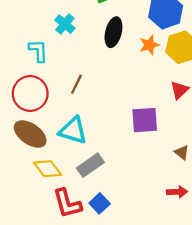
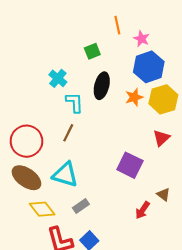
cyan L-shape: (38, 51) -> (75, 102), moved
purple square: (145, 120) -> (130, 165), turned 30
gray rectangle: (90, 165) -> (81, 206), size x0.7
red arrow: (177, 192) -> (143, 210), moved, turned 126

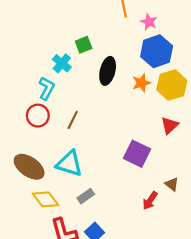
green square: (92, 51) -> (84, 45), moved
cyan L-shape: (75, 102) -> (47, 88), moved, turned 30
red circle: (26, 141) -> (38, 116), moved, size x0.7

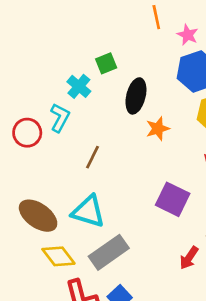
orange star: (141, 83) -> (158, 129), moved
red circle: (38, 116) -> (27, 133), moved
gray rectangle: (86, 196) -> (109, 252), size x1.8

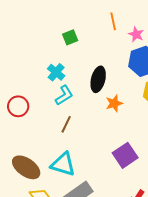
green square: (106, 63) -> (70, 37), moved
cyan L-shape: (60, 118) -> (64, 95), moved, turned 30
purple square: (173, 199) -> (125, 155), turned 30

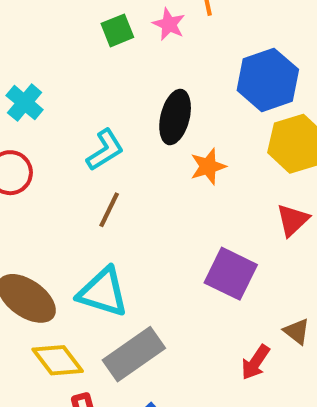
pink star: (136, 34) -> (169, 24), moved
cyan cross: (56, 72) -> (25, 103), moved
purple square: (125, 155) -> (231, 274), turned -30

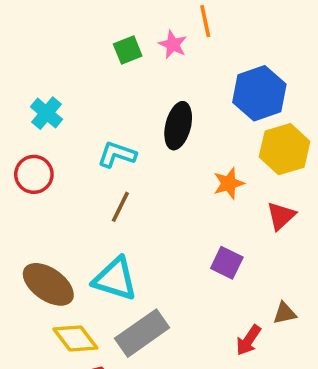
cyan L-shape: (105, 150) -> (117, 155), turned -129
orange star: (208, 166) -> (229, 183), moved
purple square: (231, 274) -> (227, 263), size x0.7
brown triangle: (297, 331) -> (285, 313), turned -50

